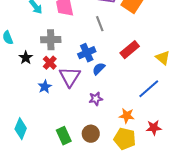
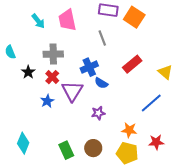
blue semicircle: (99, 69) -> (101, 83), turned -104

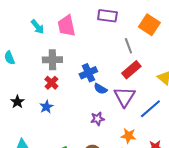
orange square: (134, 17) -> (149, 25), moved
gray line: (102, 38) -> (128, 46), moved
black star: (28, 72) -> (17, 102), moved
purple triangle: (72, 91) -> (124, 97), moved

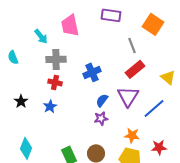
cyan arrow: (37, 27) -> (41, 36), moved
red cross: (51, 83) -> (55, 82), turned -32
blue semicircle: (100, 89) -> (102, 100), moved, turned 96

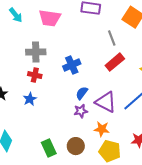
pink trapezoid: (70, 25) -> (50, 18), turned -70
cyan arrow: (41, 36) -> (16, 15), moved
purple triangle: (128, 96) -> (106, 102), moved, turned -35
orange star: (132, 135) -> (102, 129), moved

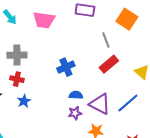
gray cross: (36, 52) -> (17, 55), moved
red cross: (35, 75) -> (17, 79), moved
blue semicircle: (82, 93) -> (76, 95), turned 56

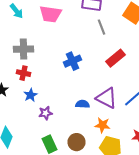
gray line: (106, 40) -> (102, 27), moved
blue semicircle: (76, 95) -> (82, 104), moved
purple star: (75, 113) -> (46, 113), moved

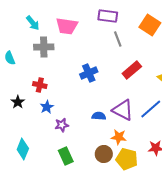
gray cross: (24, 49) -> (44, 47), moved
brown circle: (76, 142) -> (104, 154), moved

